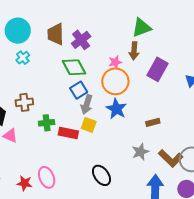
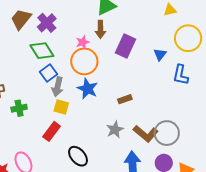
brown trapezoid: (56, 34) -> (21, 19), turned 45
red rectangle: (68, 133) -> (52, 131), moved, turned -60

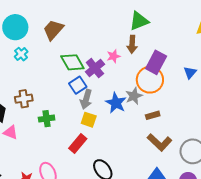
purple cross: (47, 23) -> (95, 68), moved
orange circle: (84, 61) -> (150, 80), moved
gray star: (115, 130) -> (134, 96), moved
brown L-shape: (146, 134) -> (159, 142), moved

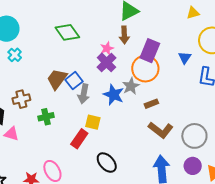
brown trapezoid: (53, 30) -> (57, 79), moved
green diamond: (72, 62) -> (67, 32), moved
purple cross: (95, 68) -> (106, 62), moved
yellow square: (89, 120) -> (93, 122), moved

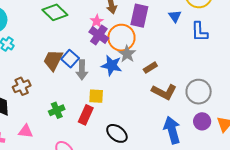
orange circle: (145, 69) -> (121, 38), moved
green cross: (46, 117) -> (57, 110), moved
pink triangle: (11, 134) -> (26, 131), moved

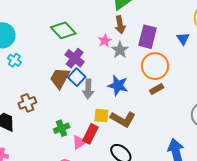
purple cross: (99, 35) -> (75, 58), moved
orange circle: (121, 38) -> (155, 66), moved
gray star: (127, 54) -> (120, 50), moved
brown L-shape: (164, 92) -> (123, 119), moved
pink triangle: (26, 131) -> (79, 142), moved, turned -42

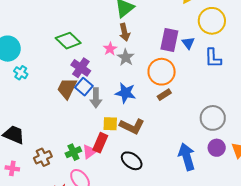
purple rectangle: (148, 37) -> (169, 40), moved
brown cross: (27, 103) -> (43, 157), moved
green cross: (62, 128) -> (73, 152), moved

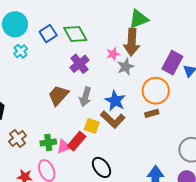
brown arrow: (125, 32) -> (132, 42), size x1.5
blue square: (84, 87) -> (48, 34), moved
brown trapezoid: (67, 88) -> (58, 95), moved
brown L-shape: (132, 126) -> (113, 119), moved
brown cross: (43, 157) -> (17, 139), turned -30

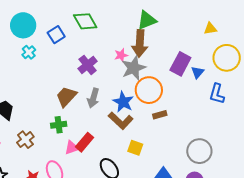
green diamond: (75, 34) -> (85, 21), moved
gray star: (126, 67) -> (134, 68), size x1.4
orange circle: (156, 91) -> (149, 90), moved
yellow square: (92, 126) -> (135, 148), moved
green cross: (48, 142) -> (59, 125), moved

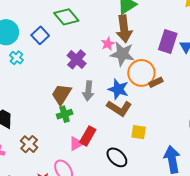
gray star: (134, 68) -> (122, 54), turned -30
brown rectangle: (160, 115) -> (156, 82), moved
green cross: (59, 125) -> (65, 114), moved

